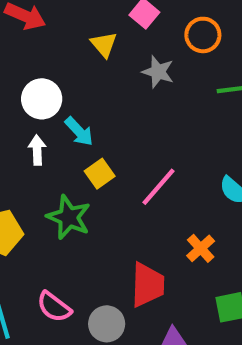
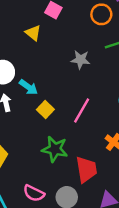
orange circle: (203, 35) -> (101, 14), moved
gray star: (158, 72) -> (80, 60), moved
green star: (69, 217) -> (55, 149), moved

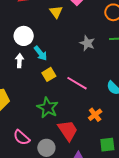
pink line: (82, 110) -> (77, 83), turned 75
red trapezoid: (86, 170) -> (68, 130), turned -40

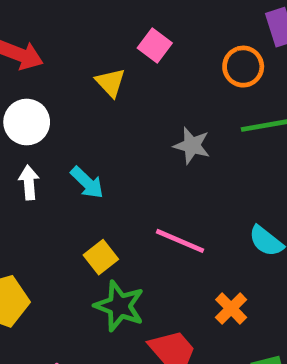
white circle: (24, 36) -> (27, 122), moved
white arrow: (19, 61) -> (29, 182), moved
yellow square: (49, 74) -> (101, 257), moved

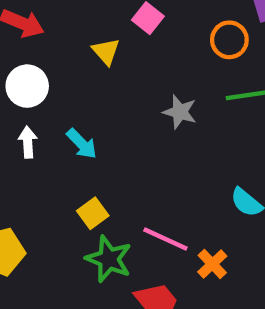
pink line: (180, 241) -> (165, 239), moved

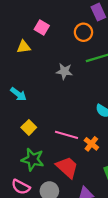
yellow triangle: (106, 52) -> (24, 47), turned -48
green star: (109, 259) -> (33, 159), moved

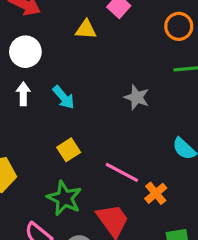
gray star: (64, 71) -> (137, 97), moved

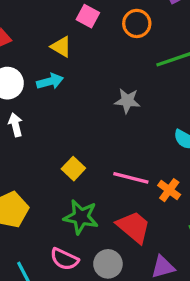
orange circle: (179, 26) -> (137, 23), moved
yellow triangle: (86, 29) -> (61, 47), turned 40
cyan arrow: (64, 97) -> (50, 81), moved, turned -50

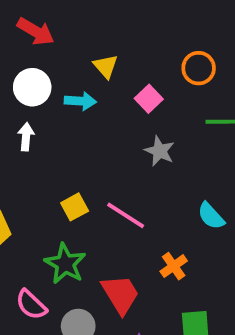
pink square: (88, 16) -> (149, 99), moved
pink line: (131, 178) -> (126, 215), moved

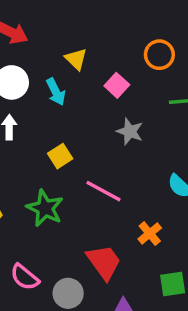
cyan arrow: (80, 101) -> (56, 92), turned 64
yellow square: (75, 207) -> (60, 156), moved
green star: (65, 264) -> (45, 208), moved

